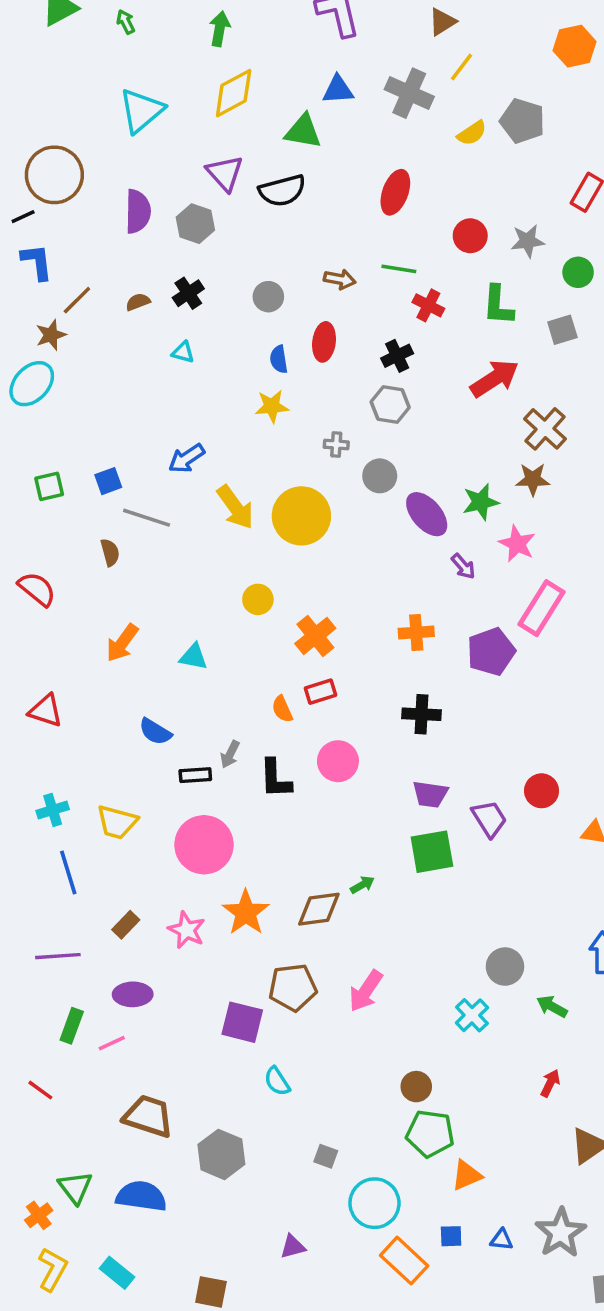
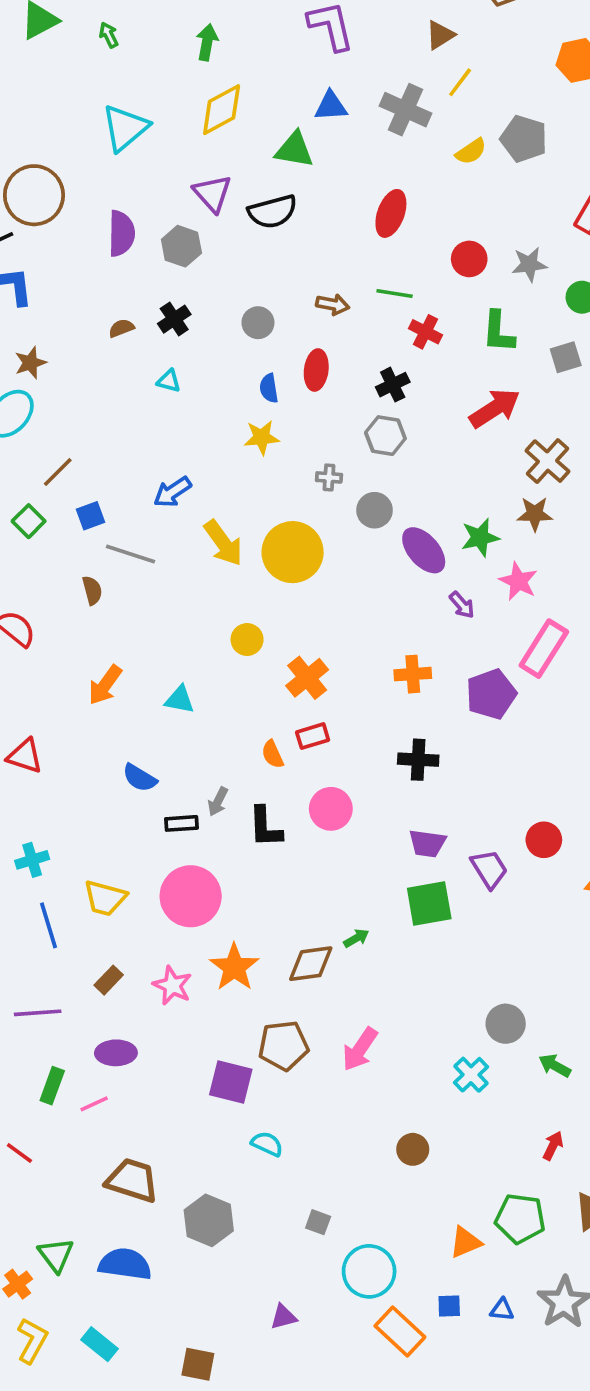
brown line: (77, 300) -> (58, 472), moved
green square: (49, 486) -> (29, 521), turned -32
yellow trapezoid: (117, 822) -> (105, 898), moved
cyan semicircle: (277, 1081) -> (267, 1144), turned 148
green pentagon: (430, 1134) -> (520, 1219), moved

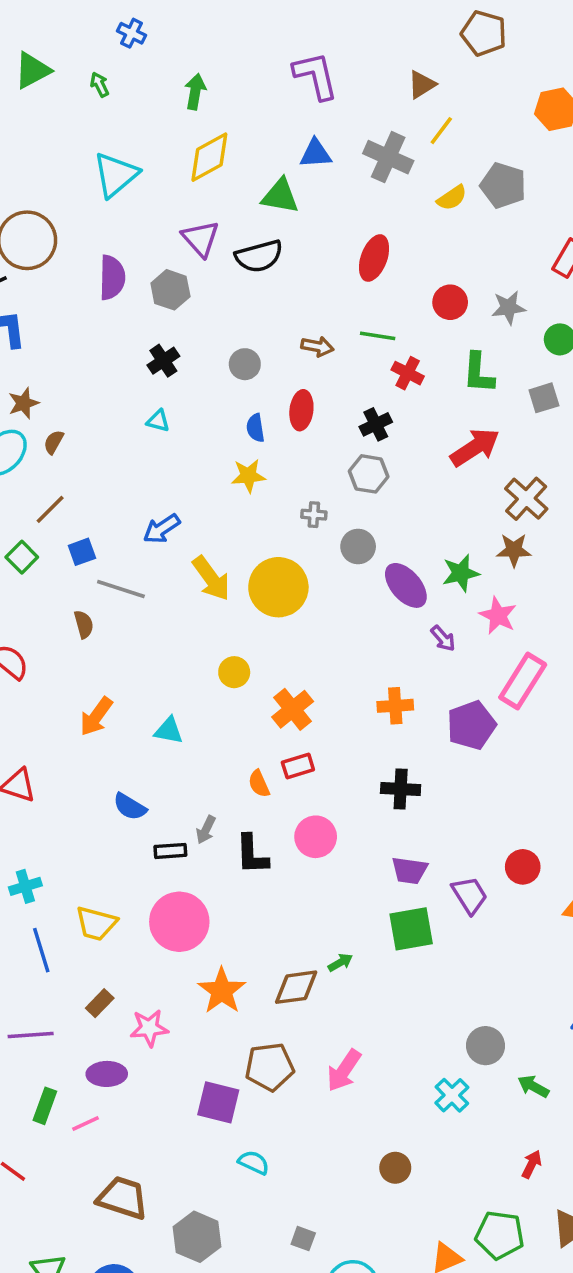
brown semicircle: (121, 328) -> (54, 442), moved, turned -40
pink star: (172, 985) -> (149, 1028), moved, turned -30

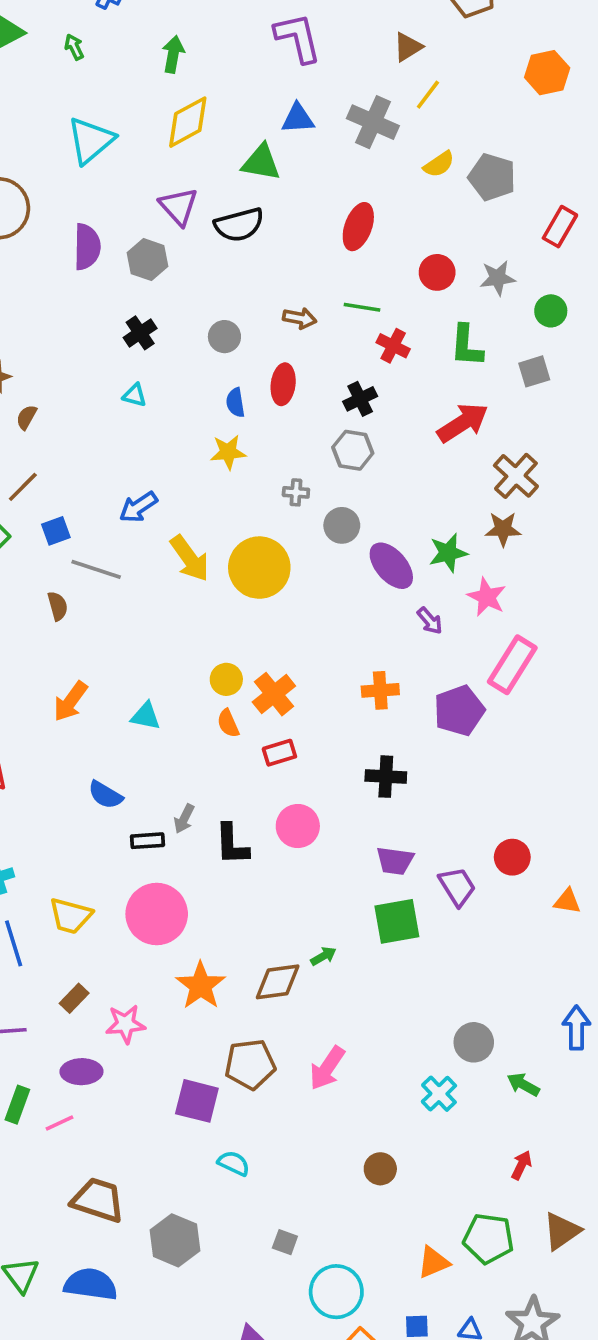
gray pentagon: (503, 185) -> (492, 177), moved
yellow circle: (234, 672) -> (226, 679), moved
orange semicircle: (259, 784) -> (228, 723), moved

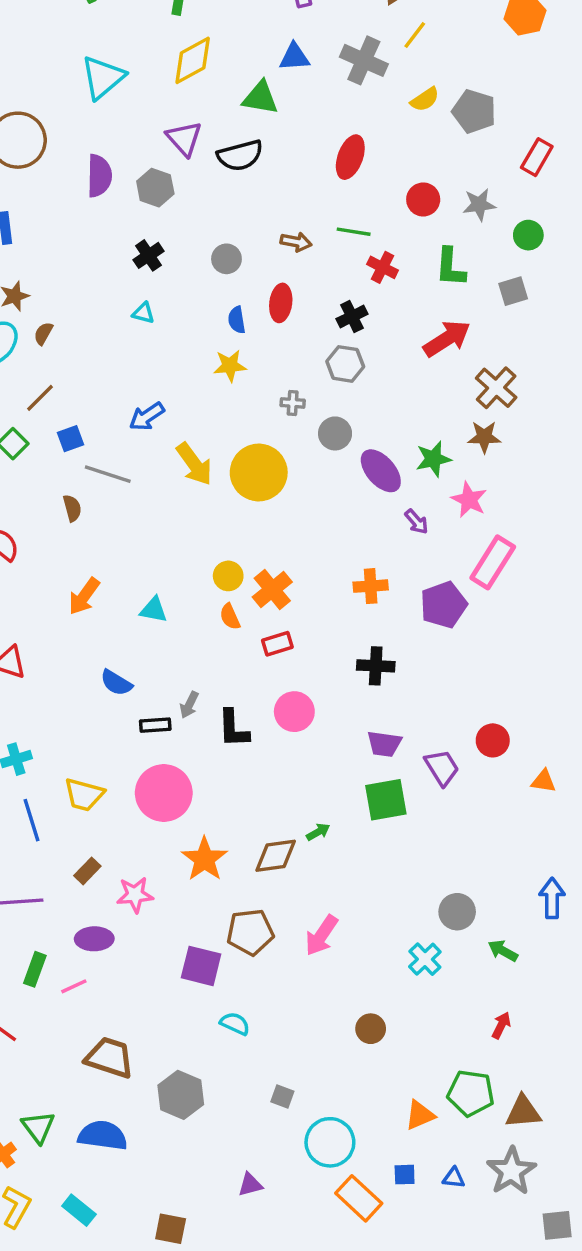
brown triangle: (562, 1231) -> (523, 1112), moved, turned 30

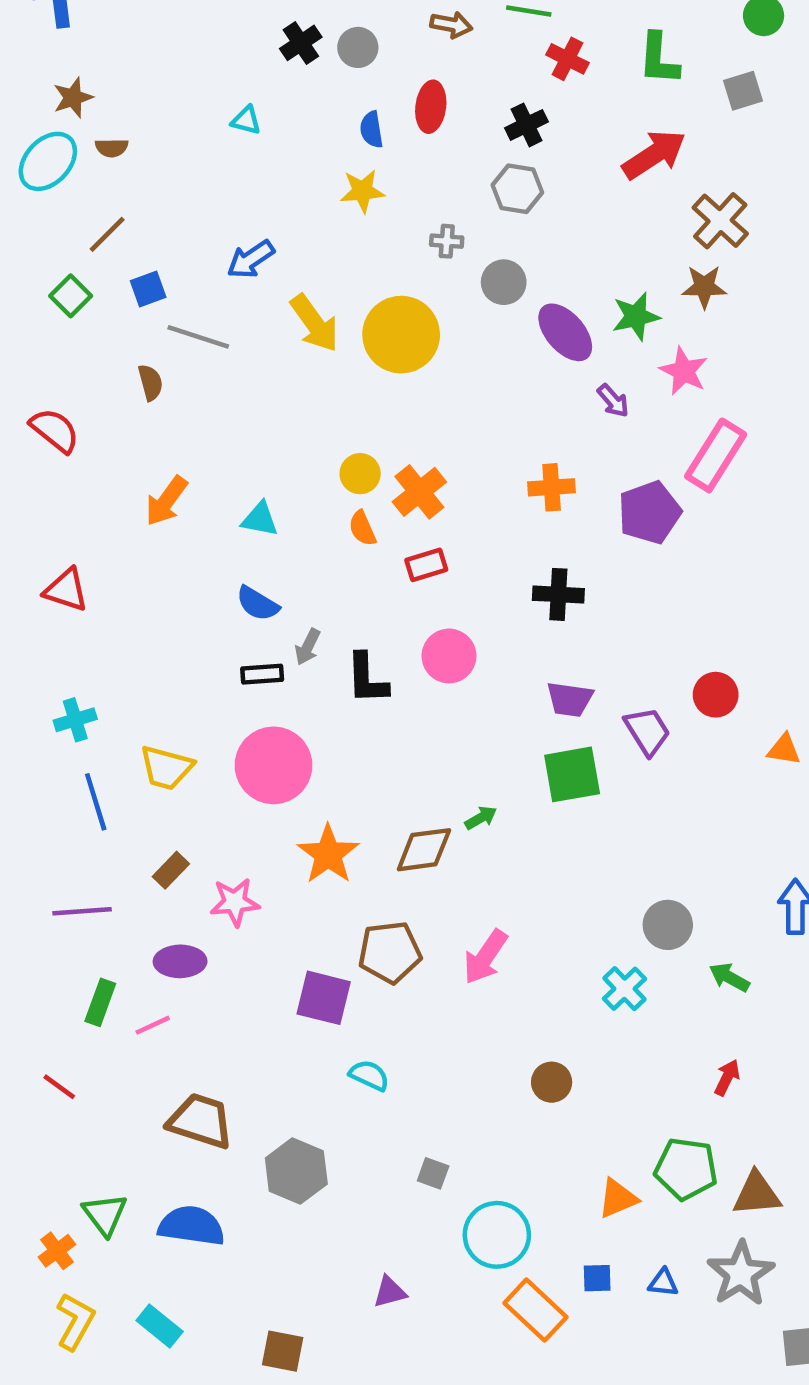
black cross: (148, 255) -> (301, 43), moved
brown semicircle: (43, 333) -> (112, 148), turned -120
blue semicircle: (116, 683) -> (258, 604), moved

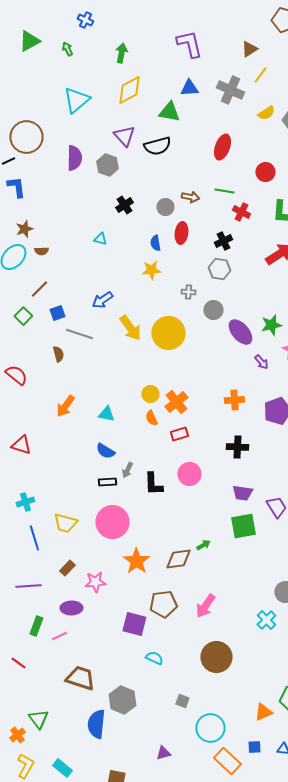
gray circle: (358, 47) -> (165, 207), moved
brown circle: (552, 1082) -> (216, 657), moved, size x1.8
blue semicircle: (191, 1226) -> (96, 724), moved, turned -92

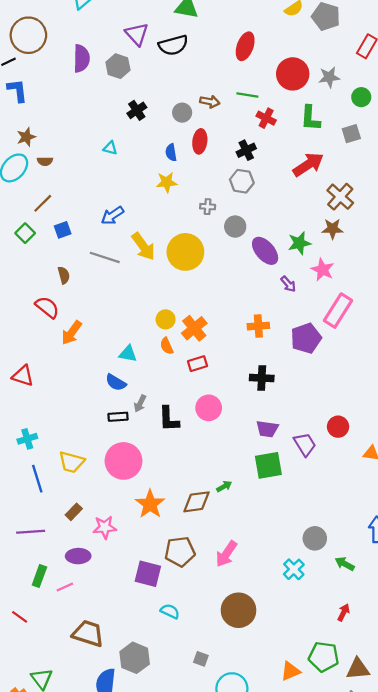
red circle: (265, 172) -> (293, 74), size x1.5
gray line: (79, 334) -> (105, 257), moved
red semicircle: (16, 375) -> (47, 307), moved
cyan triangle: (106, 414) -> (128, 354), moved

